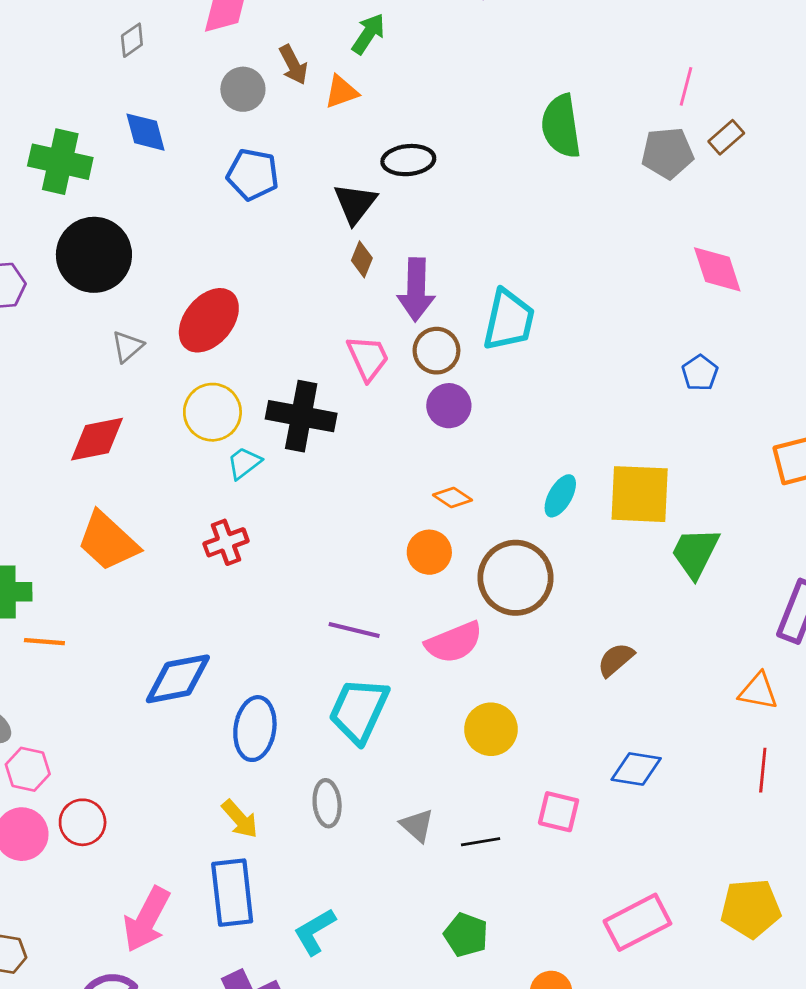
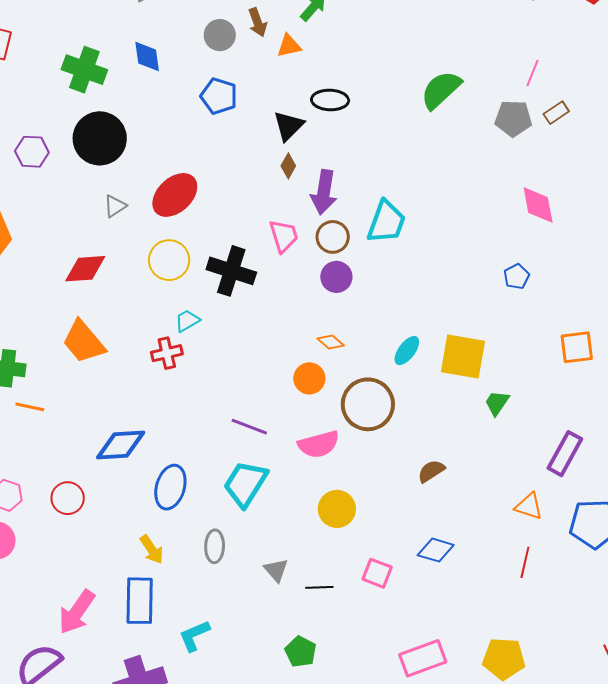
green semicircle: (561, 126) -> (441, 90), turned 48
cyan trapezoid: (244, 463) -> (187, 321), moved
green trapezoid: (695, 553) -> (497, 403), size x0.7
red circle: (83, 822) -> (68, 498), moved

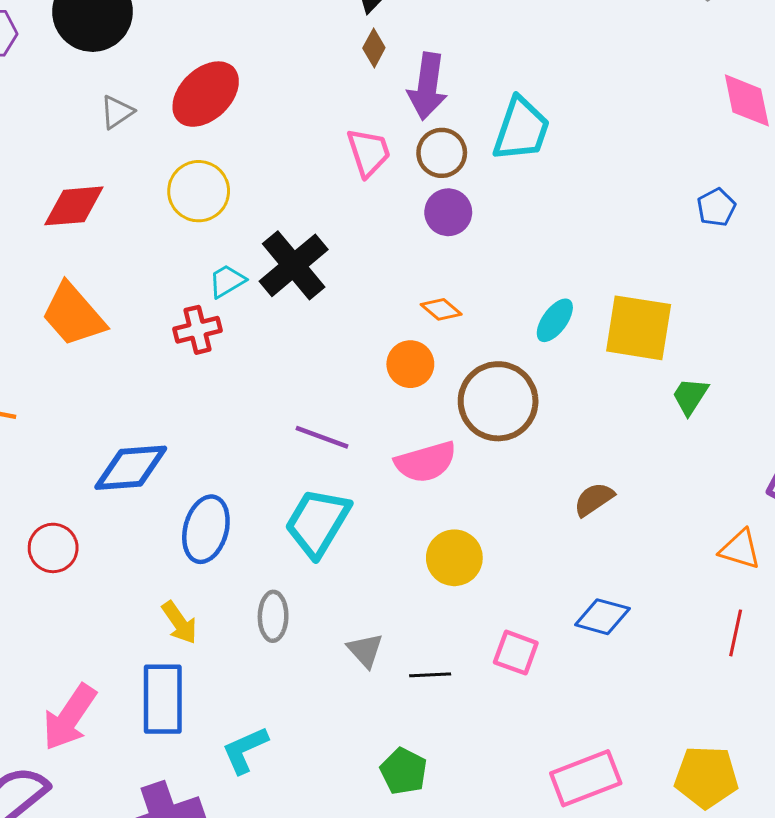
black cross: (231, 271) -> (294, 265), moved, turned 33

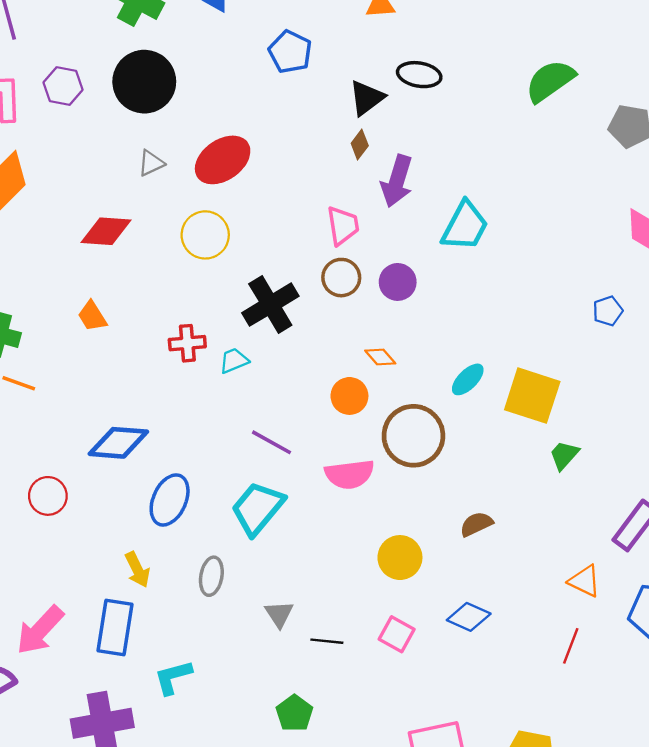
brown circle: (442, 153) -> (341, 278), moved
cyan trapezoid: (227, 281) -> (234, 361), moved
orange trapezoid: (73, 315) -> (92, 316), size x0.6
yellow circle: (454, 558) -> (400, 558), moved

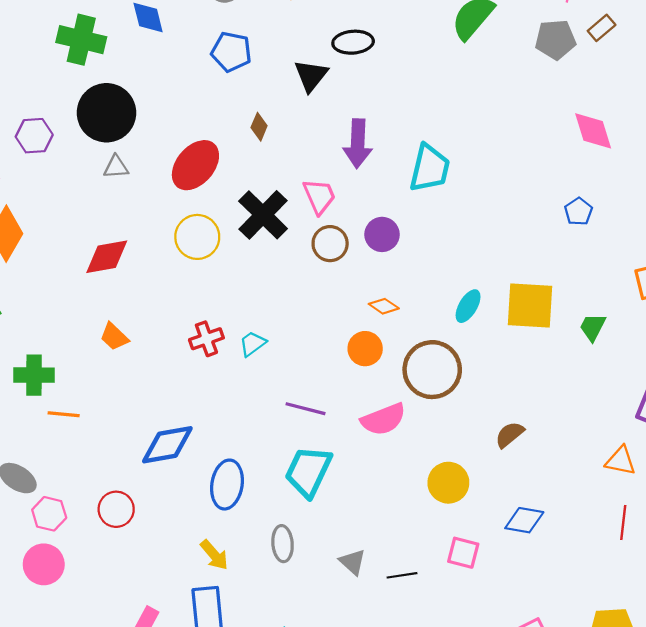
brown diamond: (360, 144) -> (259, 127), moved
gray triangle: (151, 163) -> (116, 167), moved, turned 36
black cross: (270, 305) -> (263, 215), moved
green trapezoid: (564, 455) -> (593, 327), moved

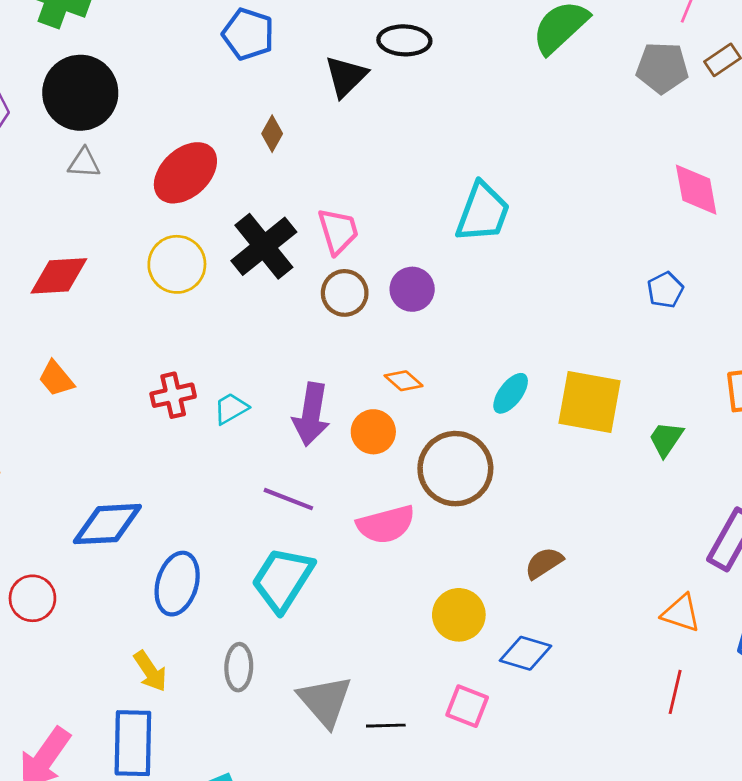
purple arrow: (358, 143) -> (311, 414), moved
blue diamond: (524, 520) -> (525, 653), moved
gray triangle: (353, 562) -> (325, 701), size x1.6

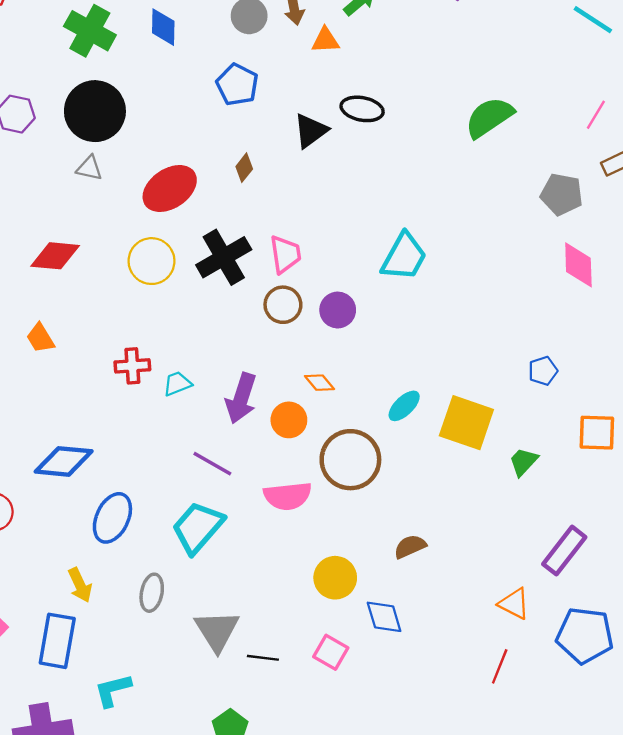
gray pentagon: (662, 68) -> (562, 194), moved
blue pentagon: (665, 290) -> (543, 371), moved
blue diamond: (525, 653) -> (384, 617), turned 48

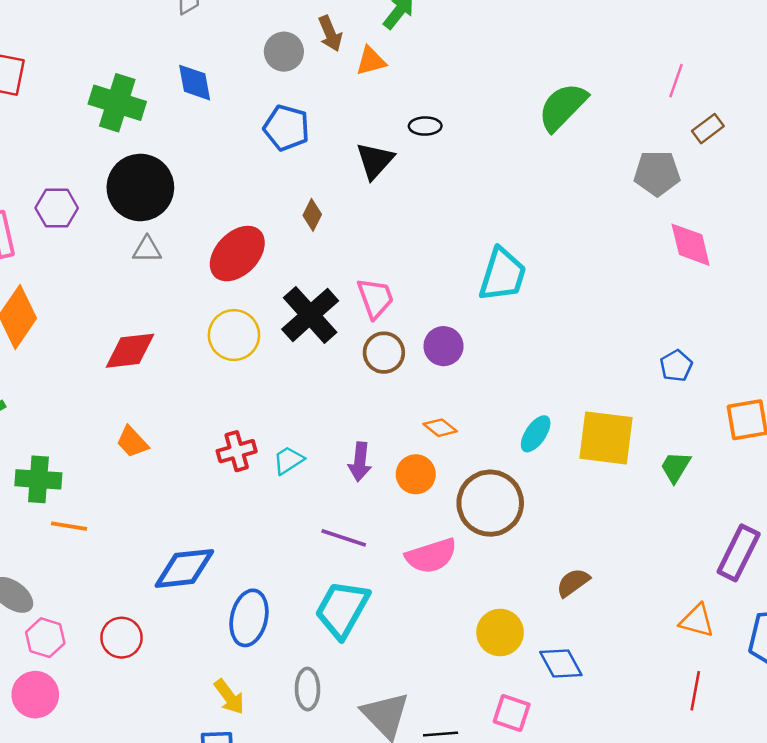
black ellipse: (362, 109) -> (425, 126), size x0.7
purple arrow: (241, 398) -> (360, 462), size x0.7

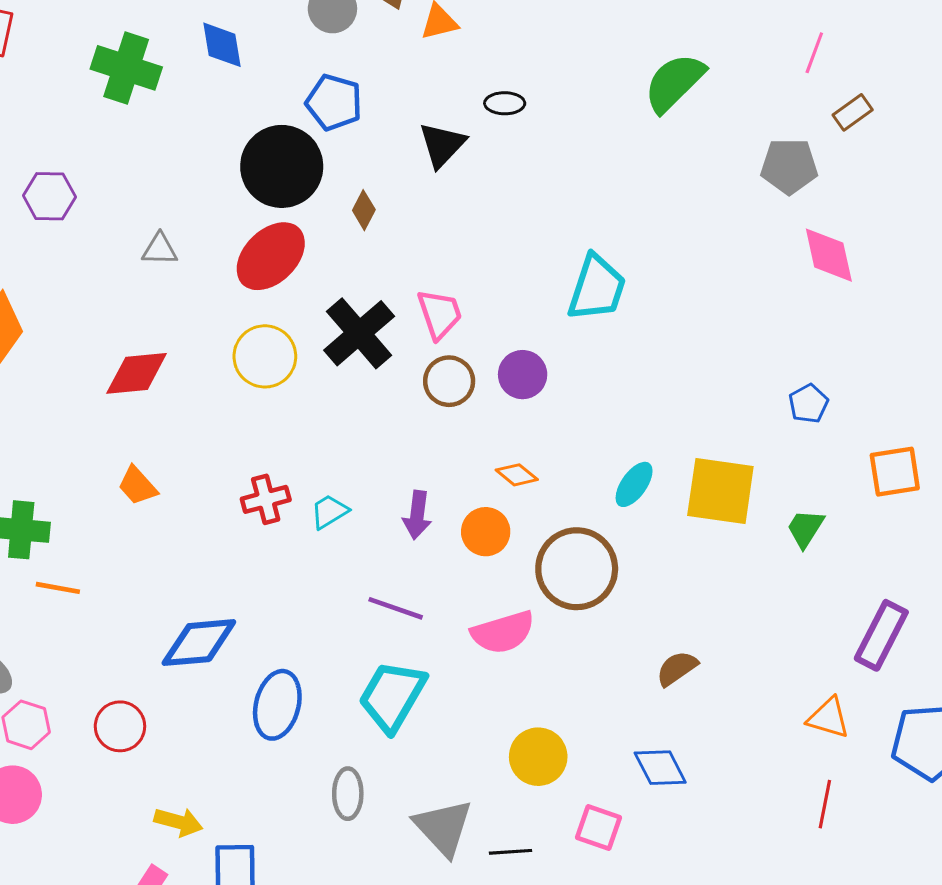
black circle: (140, 187) -> (282, 166), moved
yellow circle: (500, 632) -> (538, 757), moved
yellow arrow: (229, 697) -> (178, 822), moved, turned -39

